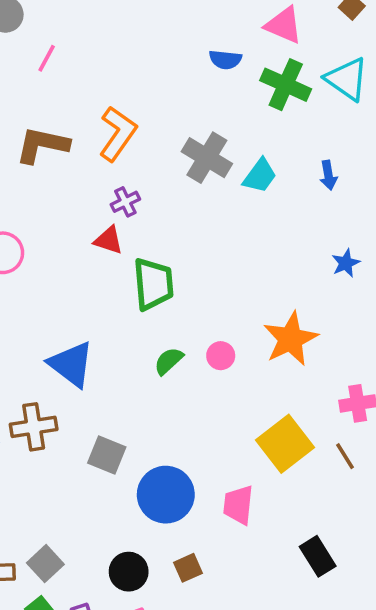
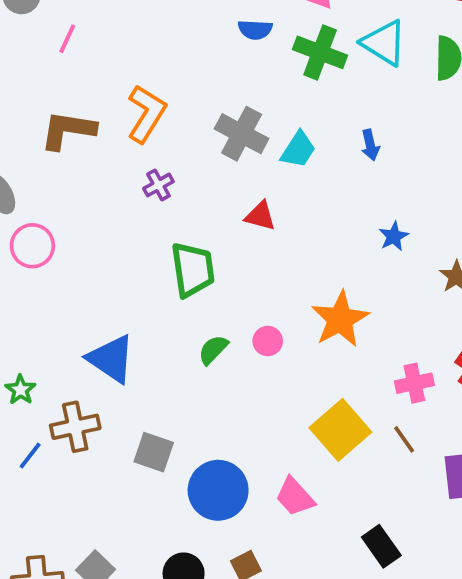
red triangle: (109, 240) -> (260, 216), moved
pink trapezoid: (238, 505) -> (295, 497), turned -45

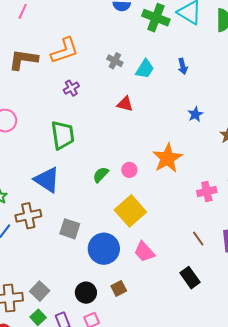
orange L-shape: (146, 114) -> (65, 51), turned 40
gray cross: (242, 134) -> (115, 61), size x0.6
green trapezoid: (193, 270) -> (63, 135), moved
yellow square: (340, 430) -> (130, 211), moved
brown line: (404, 439) -> (198, 239), moved

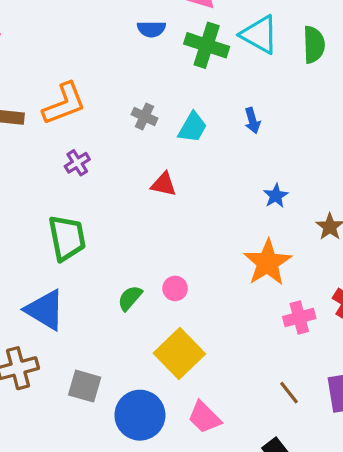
orange star: (167, 158) -> (268, 263), moved

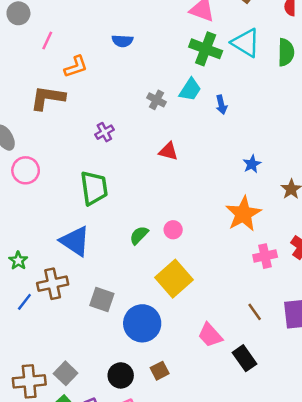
blue semicircle: (151, 29) -> (122, 41), moved
orange L-shape: (64, 104) -> (76, 67), moved, size x0.7
blue arrow: (252, 121) -> (221, 105), moved
cyan trapezoid: (192, 127) -> (190, 90), moved
pink trapezoid: (204, 417) -> (210, 335), moved

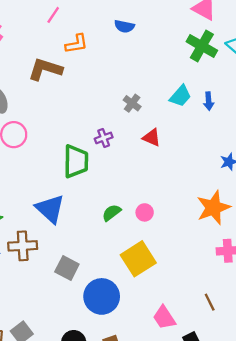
cyan trapezoid: (190, 90) -> (180, 96), moved
gray cross: (157, 100) -> (132, 103), moved
purple cross: (104, 132) -> (104, 138), moved

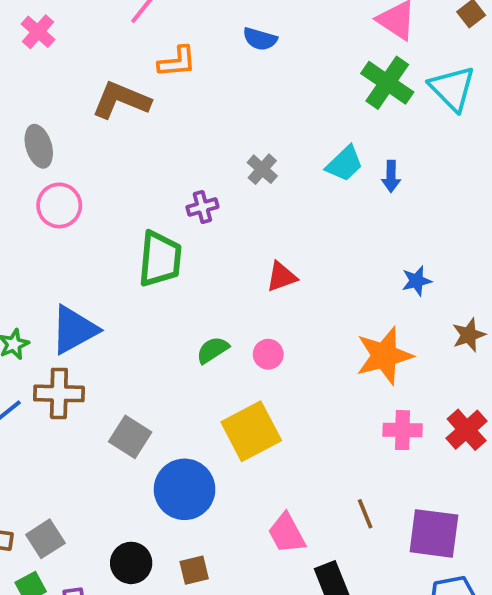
purple cross: (104, 138) -> (202, 207), moved
red triangle: (152, 138) -> (281, 277), moved, turned -48
blue triangle: (50, 209) -> (74, 330), moved, turned 44

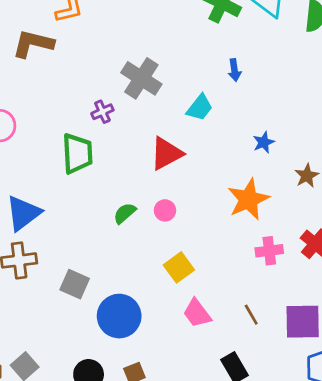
cyan trapezoid: (344, 164) -> (200, 108), moved
gray cross: (262, 169) -> (141, 78), size x1.8
red triangle: (281, 277) -> (166, 153), size x1.5
yellow square: (251, 431) -> (179, 267), moved, size x0.7
pink trapezoid: (287, 533) -> (197, 313), moved

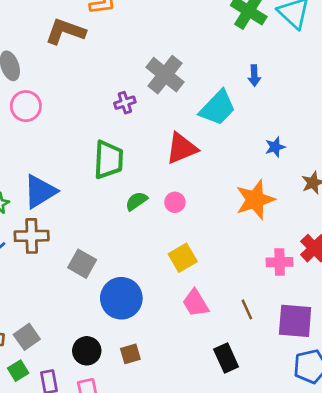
cyan trapezoid: (200, 108) -> (218, 108), size x1.4
green trapezoid: (77, 153) -> (108, 160), moved
pink cross: (269, 251) -> (280, 262), moved

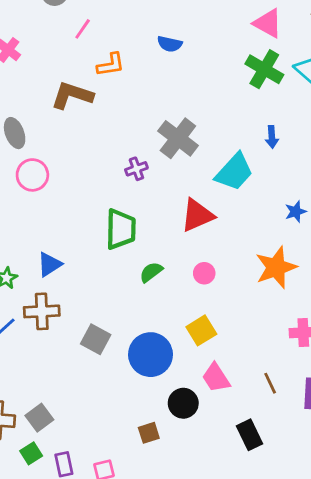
blue triangle: (40, 191) -> (50, 264), size x0.7
pink circle: (175, 202) -> (204, 273), moved
blue circle: (121, 298) -> (151, 355), moved
black circle: (87, 351) -> (183, 403), moved

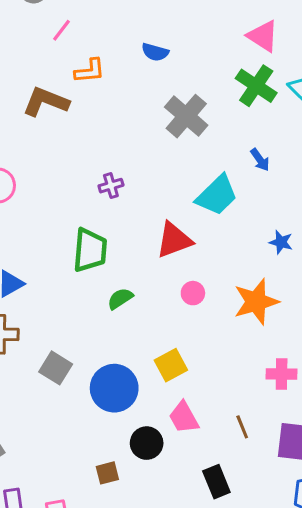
blue arrow: (272, 137) -> (260, 160), turned -35
gray cross: (178, 138) -> (186, 116), moved
blue star: (296, 212) -> (281, 242), turned 30
pink circle: (204, 273) -> (193, 293), moved

